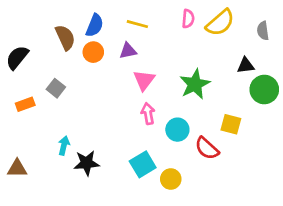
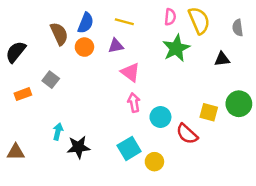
yellow semicircle: (220, 23) -> (199, 20), turned -72
pink triangle: (144, 80) -> (130, 72), turned -30
green star: (195, 84) -> (176, 48), moved
green circle: (264, 90) -> (239, 104), moved

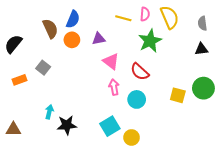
yellow line: (124, 22) -> (123, 18), moved
black triangle: (222, 59) -> (201, 49), moved
red semicircle: (187, 134) -> (140, 72), moved

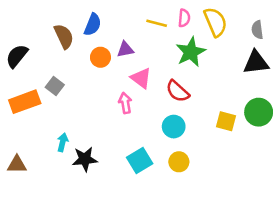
orange circle: (72, 40) -> (100, 57), moved
black triangle: (201, 49) -> (256, 62), size x1.5
orange rectangle: (19, 80) -> (25, 102), size x1.6
pink arrow: (114, 87) -> (125, 103), moved
yellow circle: (132, 137) -> (179, 162), moved

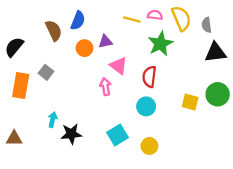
pink semicircle: (184, 18) -> (155, 15), turned -88
gray semicircle: (257, 30) -> (207, 25), moved
red semicircle: (178, 91) -> (149, 77), turned 55
orange rectangle: (25, 102) -> (21, 85), turned -60
yellow circle: (179, 162) -> (149, 146), moved

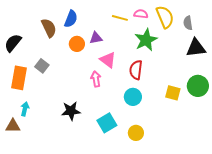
cyan arrow: (53, 120) -> (25, 109), moved
black star: (71, 134) -> (71, 111), moved

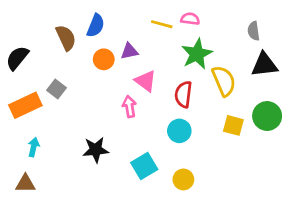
yellow semicircle: (165, 17) -> (224, 81), moved
orange rectangle: (19, 78) -> (25, 105), turned 55
brown triangle: (13, 126) -> (25, 184), moved

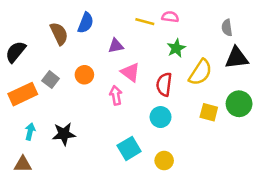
green star: (197, 54) -> (176, 48), size x0.7
orange circle: (104, 59) -> (84, 75), moved
yellow semicircle: (224, 81) -> (200, 72), turned 56
black star: (96, 150) -> (64, 134), moved

